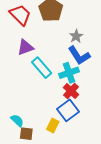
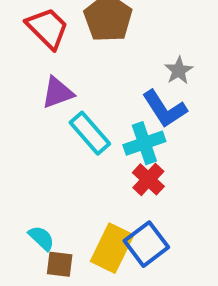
gray star: (76, 36) -> (179, 70), moved
blue square: (68, 110) -> (146, 244), moved
yellow rectangle: (53, 126) -> (112, 248), size x1.6

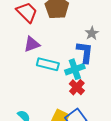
blue L-shape: (165, 109) -> (85, 52), turned -140
cyan rectangle: (90, 133) -> (48, 64), turned -35

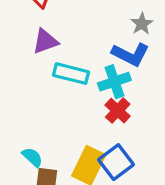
blue L-shape: (85, 52) -> (130, 54), turned 110

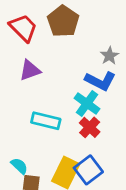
cyan rectangle: (71, 74) -> (46, 121), moved
cyan cross: (114, 82) -> (87, 104), turned -35

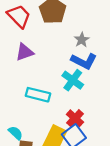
gray star: (110, 56) -> (82, 40), moved
red cross: (90, 127) -> (75, 118), moved

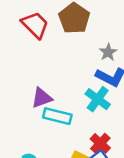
purple triangle: (25, 52) -> (42, 98), moved

